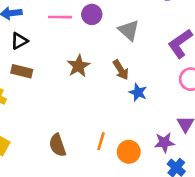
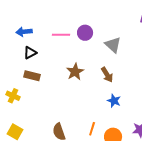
blue star: (138, 92) -> (114, 101), moved

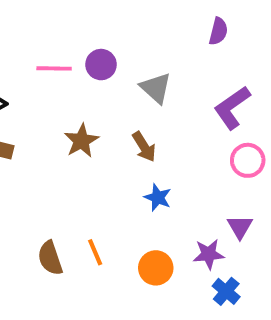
orange line: (92, 129) -> (95, 252), moved, turned -40

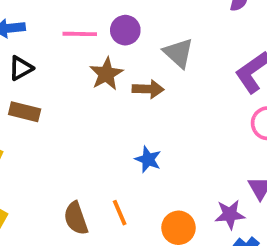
brown star: (81, 141) -> (106, 74), moved
brown arrow: (144, 147) -> (148, 89), moved, turned -56
blue star: (158, 198) -> (148, 159), moved

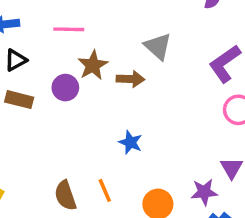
purple circle: (125, 30) -> (65, 88), moved

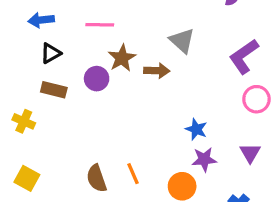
blue star: (130, 142) -> (196, 129), moved
purple star: (204, 192) -> (204, 159), moved

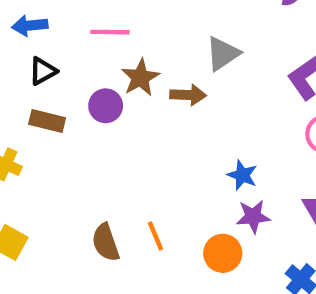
gray triangle: (182, 41) -> (223, 54), turned 44

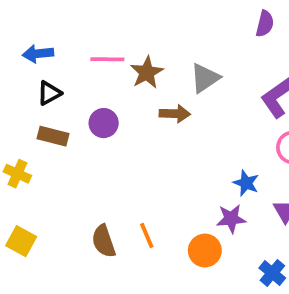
brown star: (140, 78) -> (147, 72), moved
blue star: (242, 175) -> (246, 183), moved

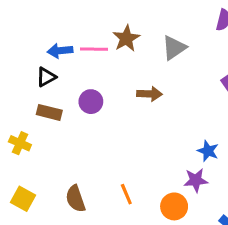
blue arrow: (38, 54) -> (60, 51), moved
brown star: (147, 72) -> (126, 38), moved
gray triangle: (205, 78) -> (174, 48), moved
brown semicircle: (104, 241) -> (75, 199), moved

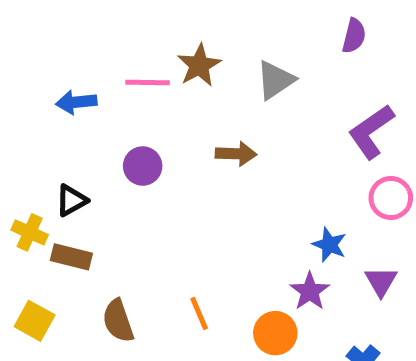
blue arrow: (60, 51) -> (76, 102), moved
black triangle: (46, 77) -> (71, 200), moved
brown rectangle: (49, 112) -> (71, 257), moved
purple star: (196, 180) -> (310, 291), turned -30

